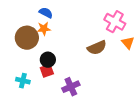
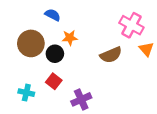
orange star: (44, 29) -> (70, 38), moved
black circle: (48, 60) -> (55, 54), moved
red square: (47, 71) -> (54, 81), turned -32

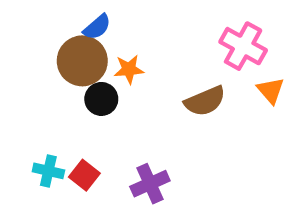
blue semicircle: (53, 15) -> (97, 27), turned 112
brown circle: (31, 43) -> (82, 61), moved
red square: (54, 81) -> (84, 175), moved

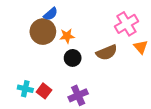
pink cross: (243, 46) -> (126, 24), turned 30
black circle: (101, 99) -> (73, 58), moved

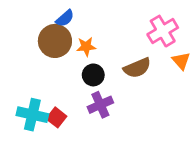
cyan cross: (25, 89) -> (32, 115), size x1.5
purple cross: (78, 95) -> (100, 105), moved

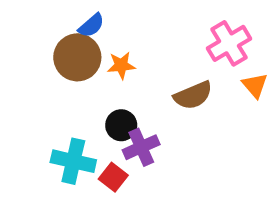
black circle: (93, 75) -> (121, 125), moved
cyan cross: (32, 115) -> (73, 161), moved
red square: (56, 117) -> (113, 177), moved

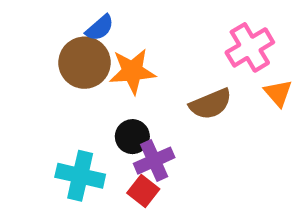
orange star: (121, 65) -> (132, 71), size x1.5
red square: (113, 177) -> (143, 191), moved

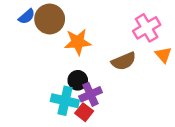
blue semicircle: (100, 28) -> (27, 16), moved
brown circle: (84, 63) -> (50, 19), moved
cyan cross: (80, 176) -> (65, 101), moved

